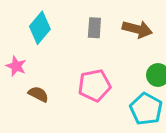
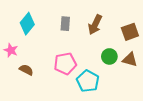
brown arrow: (137, 29) -> (95, 25), turned 102
cyan pentagon: (146, 109) -> (88, 81), moved

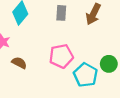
green circle: (109, 56) -> (109, 64), moved

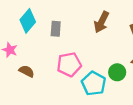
gray rectangle: (61, 13) -> (56, 29), moved

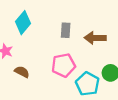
brown arrow: (102, 22) -> (95, 38), moved, turned 65
gray rectangle: (56, 29) -> (66, 30), moved

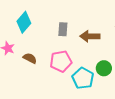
brown semicircle: (22, 72) -> (30, 58), moved

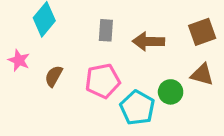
brown semicircle: (30, 58) -> (54, 76), turned -88

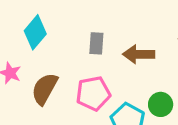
brown semicircle: (54, 76) -> (45, 89), size x1.5

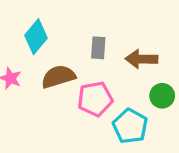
brown semicircle: (45, 89) -> (58, 77), moved, turned 44
green circle: (161, 104) -> (162, 96), moved

